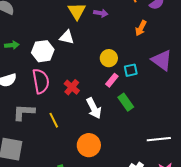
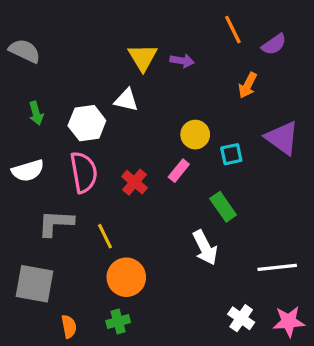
green arrow: (12, 45) -> (36, 113), turned 80
pink rectangle: (112, 80) -> (179, 171), moved
white arrow: (94, 108) -> (205, 248), moved
orange circle: (89, 145) -> (126, 277), moved

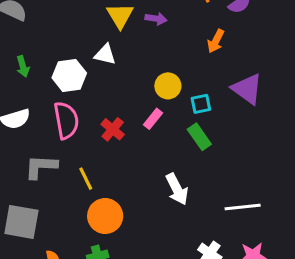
green rectangle: (223, 207) -> (199, 137), moved

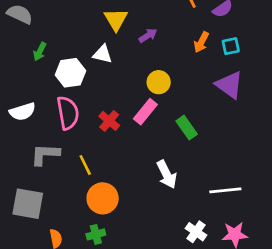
purple arrow: (156, 19) -> (148, 35), moved, turned -42
green arrow: (23, 66) -> (40, 51), moved, turned 42
cyan square: (201, 104) -> (231, 46), moved
pink rectangle: (153, 119) -> (145, 112), size x1.4

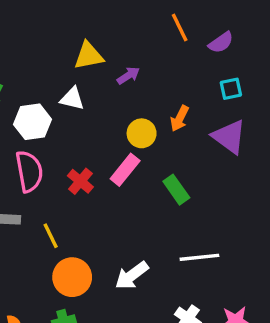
yellow triangle: (116, 19) -> (89, 56), turned 50
orange arrow: (201, 42) -> (180, 118), moved
white arrow: (167, 174) -> (132, 276), moved, turned 80
white line: (225, 190) -> (199, 257), moved

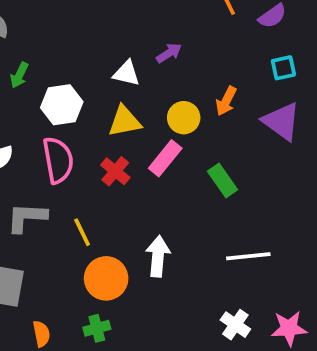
yellow triangle: (89, 56) -> (125, 121), moved
white triangle: (72, 99) -> (126, 73), moved
white arrow: (132, 276) -> (158, 256), moved, turned 132

